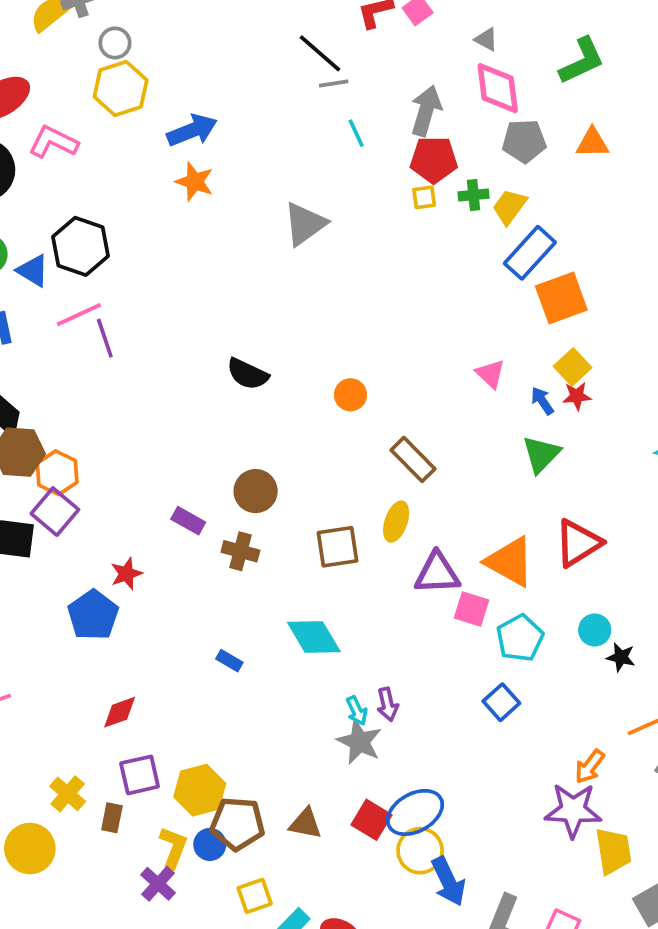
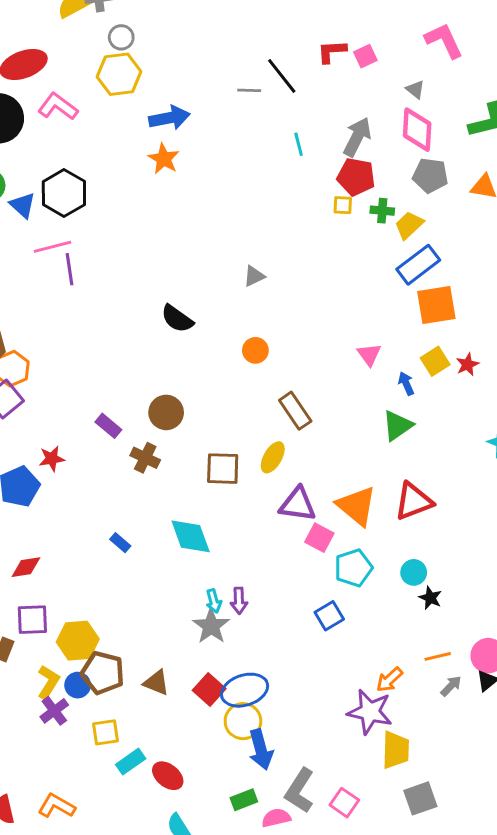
gray line: (334, 83) -> (249, 90), moved
gray triangle: (305, 224) -> (254, 276), moved, size x0.6
red star: (577, 396) -> (467, 364), moved, turned -30
purple cross: (158, 884) -> (54, 711), moved

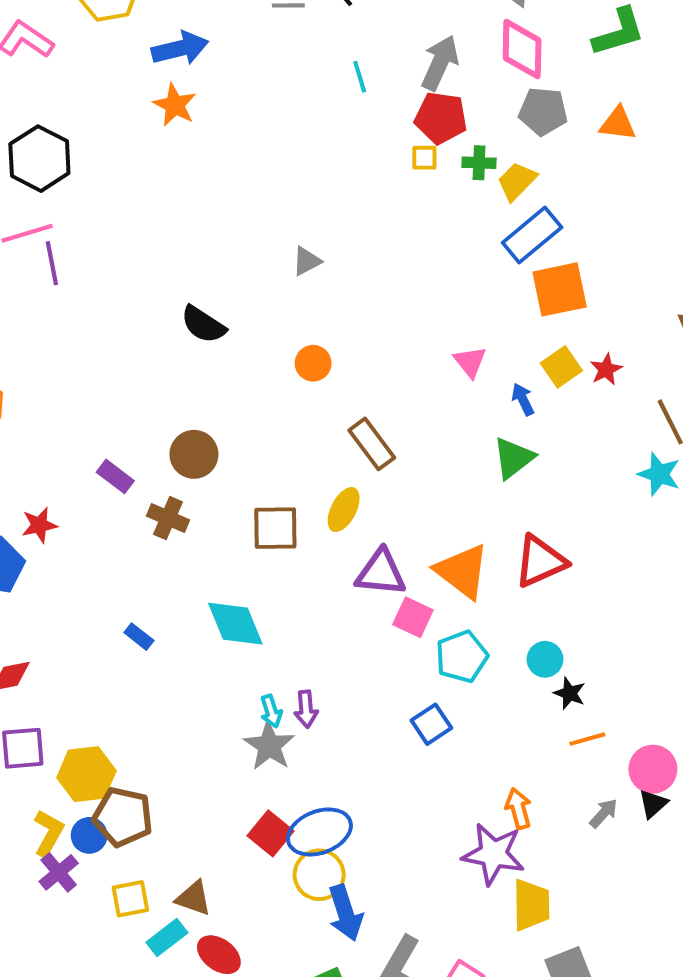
orange line: (438, 656) -> (587, 739), moved
orange arrow: (389, 680) -> (518, 808), turned 120
brown triangle: (156, 683) -> (194, 898), moved

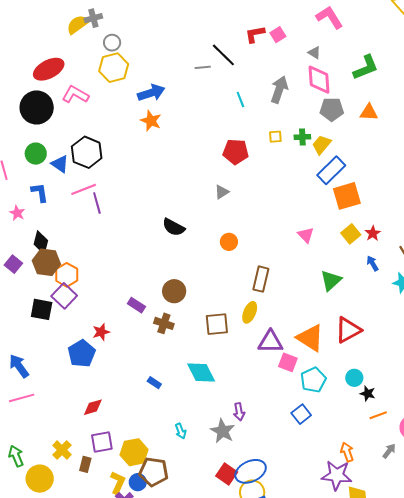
red pentagon: (441, 118) -> (236, 152), moved
blue arrow: (523, 399) -> (373, 263), moved
brown rectangle: (372, 444) -> (261, 279), turned 55
cyan arrow: (271, 711) -> (181, 431), moved

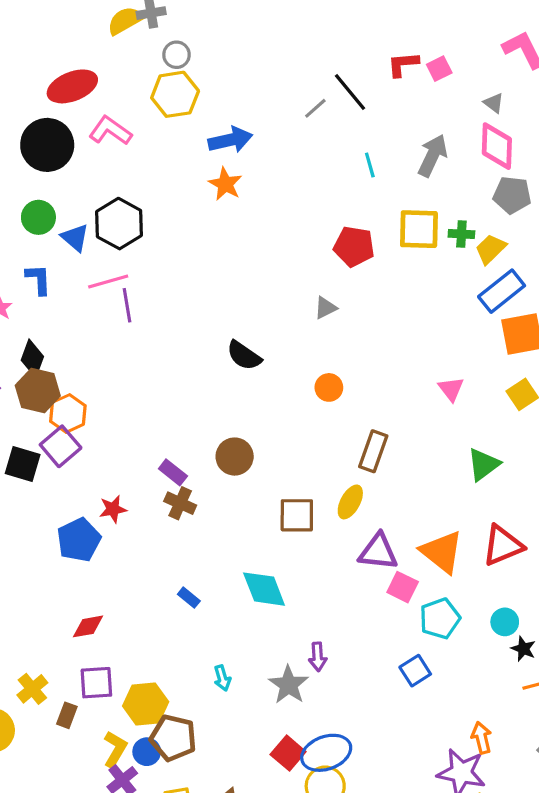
gray line: (203, 67) -> (315, 108), turned -42
yellow square: (275, 137) -> (419, 229), size x2.0
brown cross: (164, 323) -> (180, 503), moved

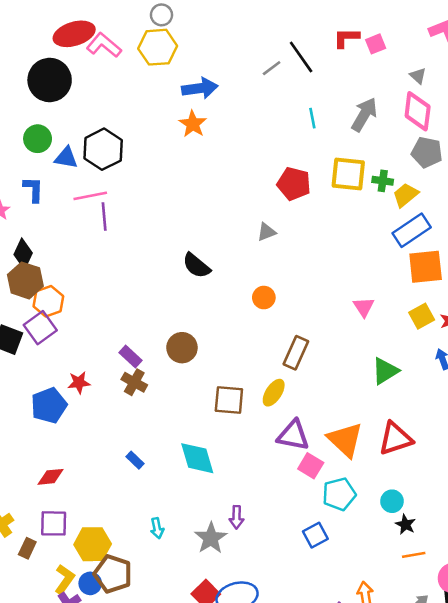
pink L-shape: (110, 131) -> (104, 45), moved
blue triangle: (75, 238) -> (66, 158), turned -35

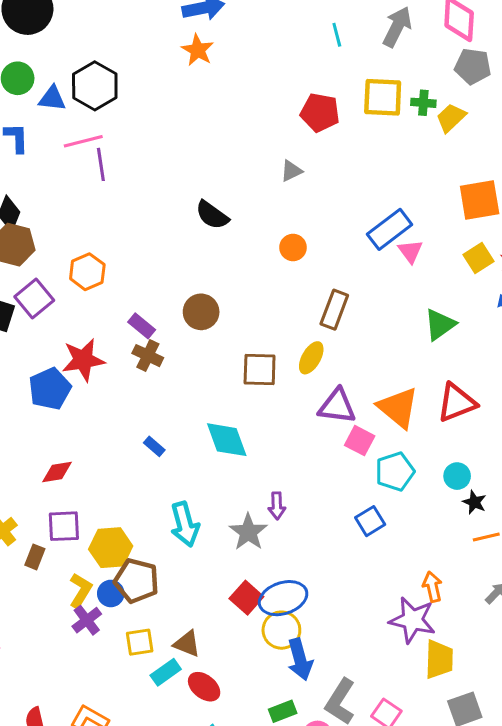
blue rectangle: (412, 230) -> (390, 229), moved
orange hexagon: (48, 301) -> (87, 272), moved
red star: (79, 383) -> (83, 360), size x1.6
cyan arrow: (157, 528) -> (185, 524), size x1.8

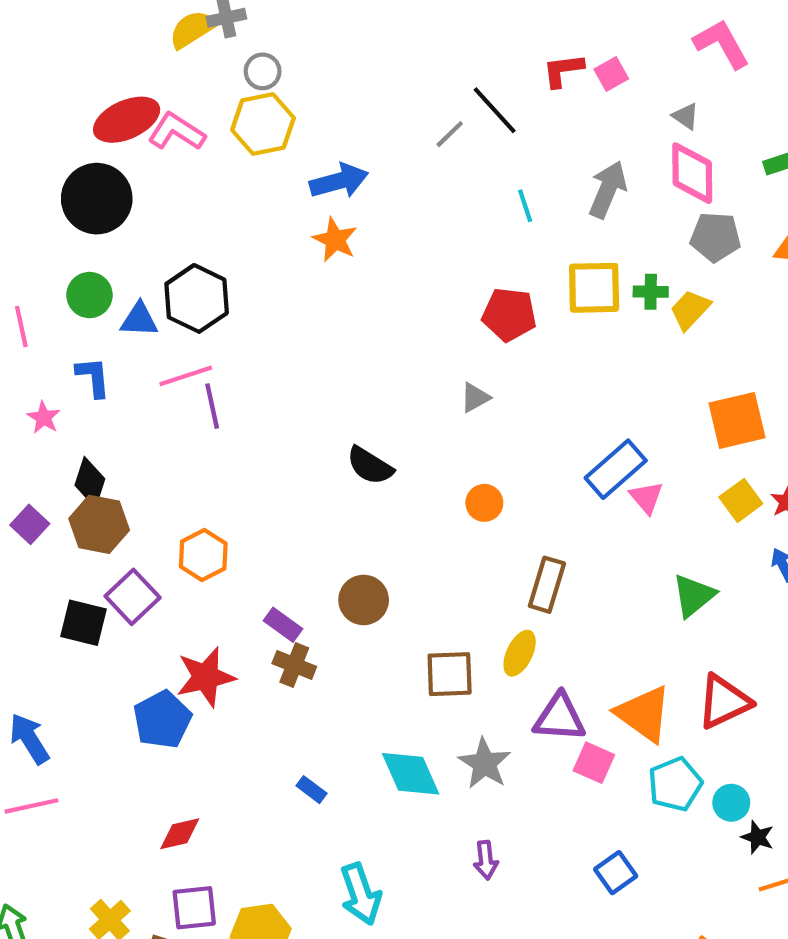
cyan pentagon: (395, 471) -> (675, 784), moved
gray star: (248, 532) -> (485, 763), moved

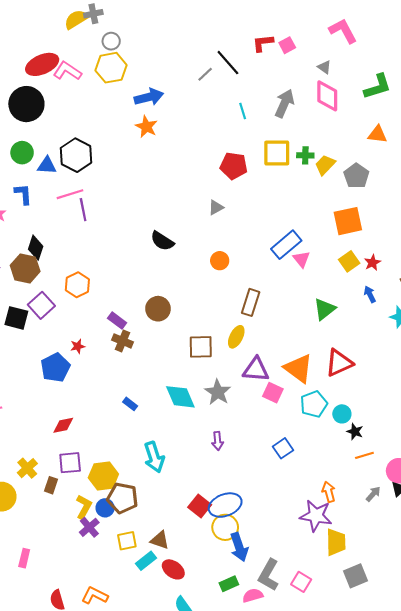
gray pentagon: (715, 237) -> (356, 176), moved, turned 30
black diamond: (90, 482) -> (36, 248), moved
red star: (206, 677) -> (78, 346), size x0.5

